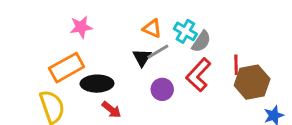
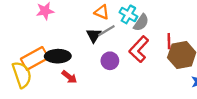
orange rectangle: (67, 68) -> (35, 58), moved

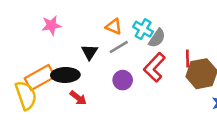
black triangle: (94, 35) -> (90, 52), moved

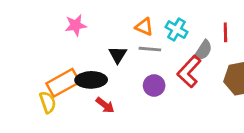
gray semicircle: (157, 38) -> (203, 51), moved
gray line: (119, 47) -> (150, 49), turned 36
red line: (188, 58) -> (225, 32), moved
yellow semicircle: (26, 95) -> (48, 102), size x0.7

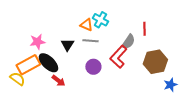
pink star: (76, 25) -> (37, 42), moved
cyan cross: (176, 30) -> (100, 20), moved
black ellipse: (91, 80) -> (48, 63), turned 45
yellow semicircle: (48, 102) -> (17, 79), turned -35

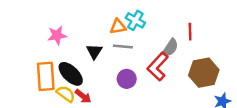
orange triangle: (86, 25) -> (118, 27), turned -32
pink star: (37, 42) -> (57, 35), moved
orange rectangle: (28, 65) -> (46, 76), turned -65
yellow semicircle: (17, 79) -> (66, 94), moved

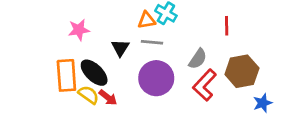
gray semicircle: (170, 48) -> (198, 59), moved
red L-shape: (158, 66) -> (205, 85), moved
purple circle: (127, 79) -> (156, 78), size x1.6

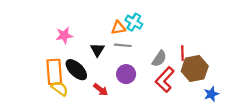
red line: (227, 26) -> (182, 53), moved
purple circle: (156, 78) -> (126, 74), size x0.7
yellow semicircle: (89, 95) -> (60, 88), moved
red arrow: (108, 98) -> (101, 90), moved

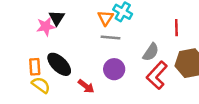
orange triangle: (118, 28) -> (106, 18), turned -48
black triangle: (97, 50) -> (57, 18), moved
red line: (182, 53) -> (176, 28), moved
orange rectangle: (54, 72) -> (35, 67), size x0.6

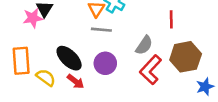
black ellipse: (59, 64) -> (69, 58), moved
orange rectangle: (35, 67) -> (21, 61), size x1.5
yellow semicircle: (41, 85) -> (46, 78), moved

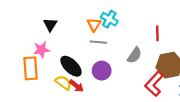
pink star: (33, 18) -> (41, 50), moved
red L-shape: (151, 70) -> (154, 84), moved
yellow semicircle: (46, 78) -> (63, 83), moved

